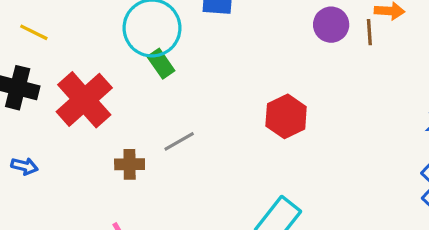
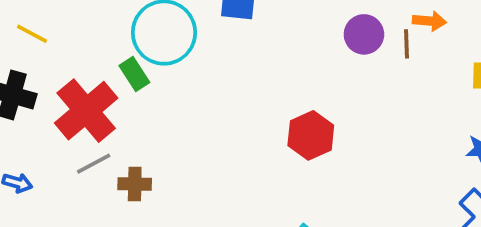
green rectangle: (161, 64) -> (134, 74), moved
gray line: (179, 141) -> (94, 164), moved

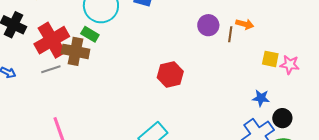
green rectangle: (134, 74) -> (90, 34), moved, turned -36
brown cross: (135, 184) -> (76, 51), moved, size x1.5

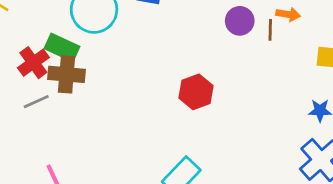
green rectangle: (90, 34) -> (62, 47), moved, size x1.4
red cross: (52, 40) -> (33, 63), size x0.7

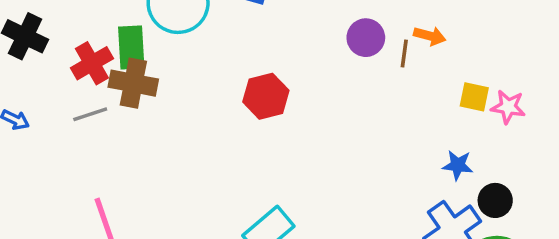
green rectangle: (62, 47) -> (131, 47), turned 56
red hexagon: (196, 92) -> (266, 96), moved

